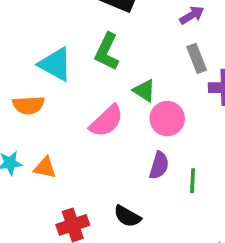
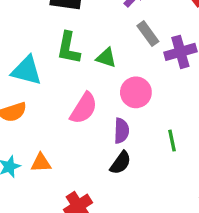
green triangle: (144, 90) -> (106, 58), moved
purple semicircle: (159, 165) -> (121, 131), moved
black semicircle: (127, 216) -> (121, 163), moved, turned -70

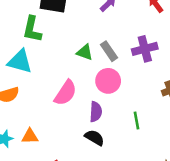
gray rectangle: (148, 34) -> (109, 51), moved
green L-shape: (68, 48) -> (32, 29), moved
black semicircle: (121, 163) -> (94, 138), turned -96

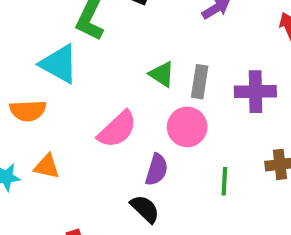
gray rectangle: (109, 51) -> (200, 82), turned 30
green line: (137, 121) -> (224, 181), moved
orange triangle: (30, 136) -> (47, 166), moved

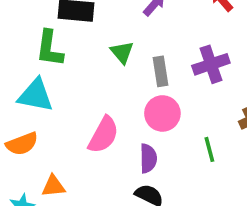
green triangle: (162, 74) -> (122, 52), moved, turned 35

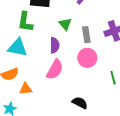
purple semicircle: (148, 158) -> (55, 45), moved
orange triangle: (53, 186) -> (26, 89), moved

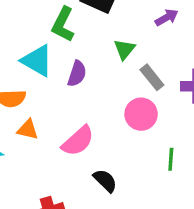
gray rectangle: (86, 35) -> (152, 77), turned -49
purple semicircle: (55, 45) -> (77, 74), moved
pink semicircle: (55, 70) -> (78, 141), moved

